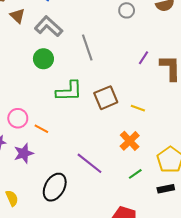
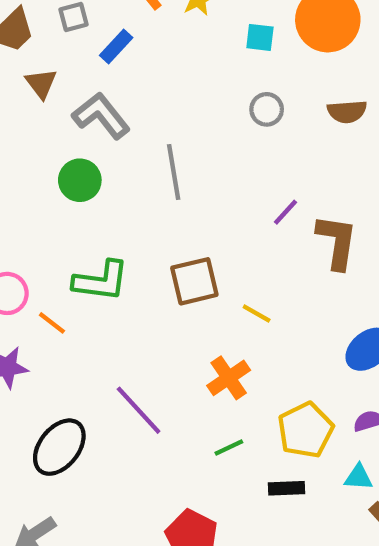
green L-shape: (69, 91) -> (101, 281), moved

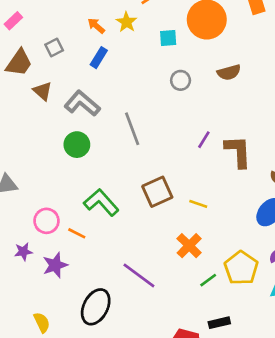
blue rectangle: (116, 46) -> (99, 58), moved
green L-shape: (101, 281) -> (101, 202), turned -128
green line: (229, 448) -> (208, 280), moved
black rectangle: (286, 488) -> (219, 323), moved

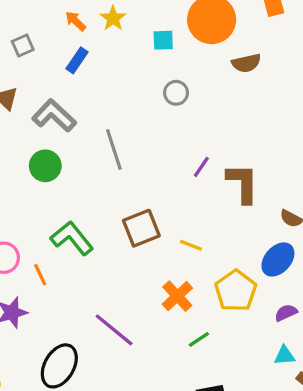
brown semicircle: (229, 72) -> (246, 63), moved
orange line: (77, 233) -> (40, 275), turned 36
yellow pentagon: (241, 268) -> (236, 291), moved

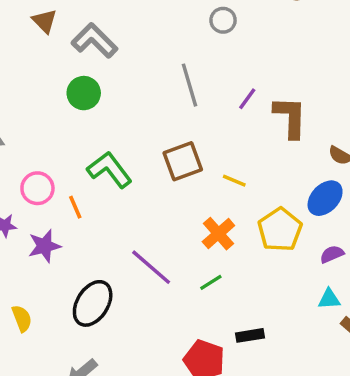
gray line: (114, 149) -> (189, 85), moved
green line: (199, 339) -> (211, 282), moved

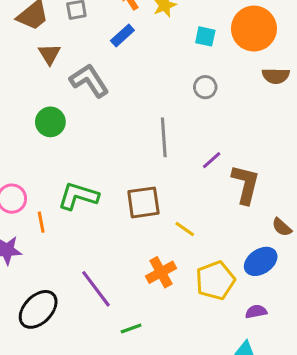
green circle: (84, 93) -> (50, 122), moved
green L-shape: (110, 170) -> (78, 196), turned -48
green line: (211, 282) -> (131, 328), moved

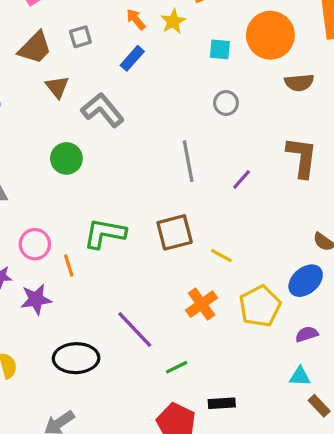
brown L-shape: (246, 184) -> (302, 157), moved
black ellipse: (38, 309) -> (76, 358), turned 51

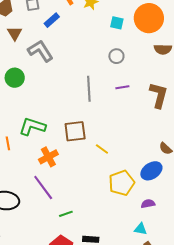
blue rectangle: (132, 58) -> (52, 20), moved
purple line: (242, 179) -> (122, 87), moved, turned 32
orange cross: (202, 304) -> (48, 157), moved

